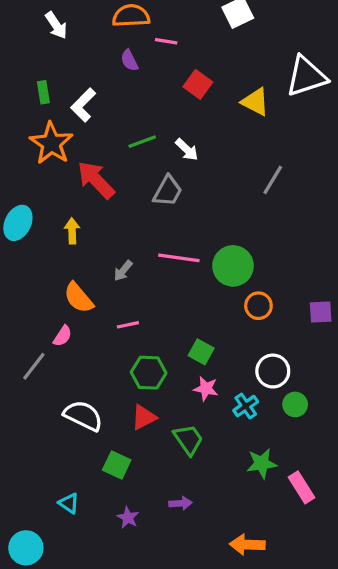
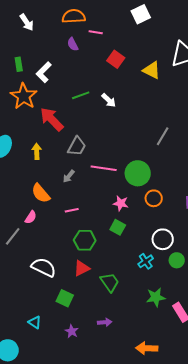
gray line: (273, 180) -> (163, 136), moved
gray trapezoid: (168, 191) -> (77, 146), moved
pink star: (206, 389) -> (121, 203), moved

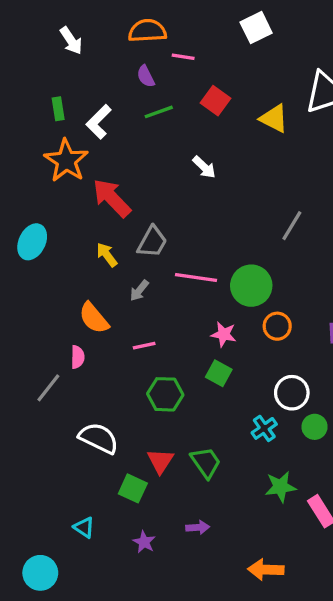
green line: (81, 95) -> (159, 112), moved
yellow arrow: (37, 151) -> (107, 255), moved, turned -35
pink semicircle: (31, 217) -> (78, 357), turned -32
red triangle: (82, 268) -> (160, 461), moved, turned -30

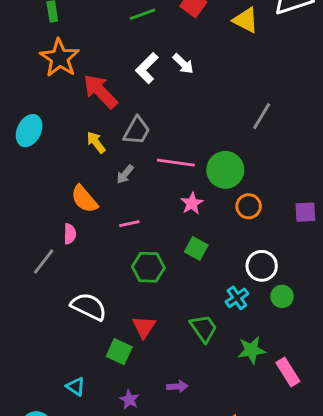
white L-shape: (99, 122) -> (147, 68), moved
pink star: (224, 334) -> (192, 203), moved, turned 30
green trapezoid: (206, 463) -> (204, 328), moved

